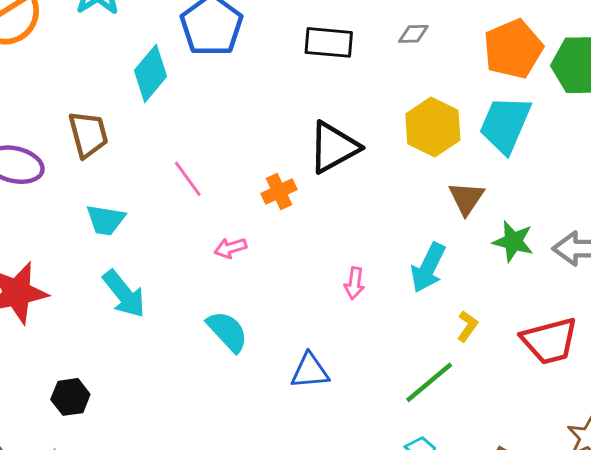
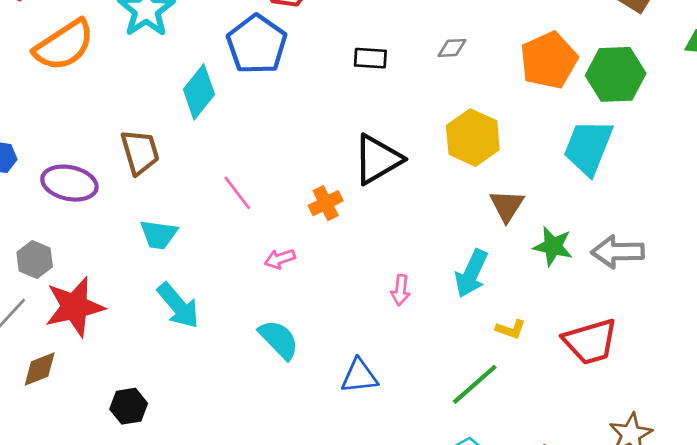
black rectangle: (329, 42) -> (370, 58), size x0.7
cyan trapezoid: (505, 125) -> (588, 147), moved
yellow L-shape: (467, 326) -> (511, 329), turned 76

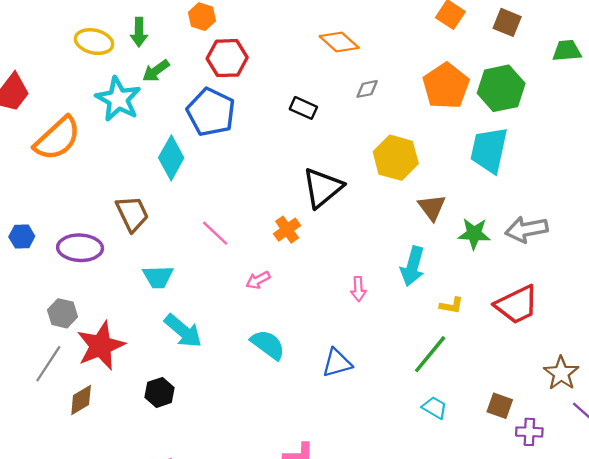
black rectangle: (370, 58) -> (303, 108), turned 30
black hexagon: (129, 406) -> (160, 392), moved

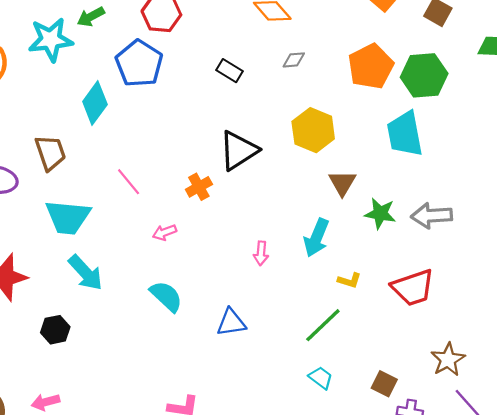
cyan star: (118, 99) -> (51, 40), turned 30
cyan trapezoid: (489, 150) -> (405, 134), turned -30
cyan trapezoid: (158, 277) -> (68, 217), size x1.5

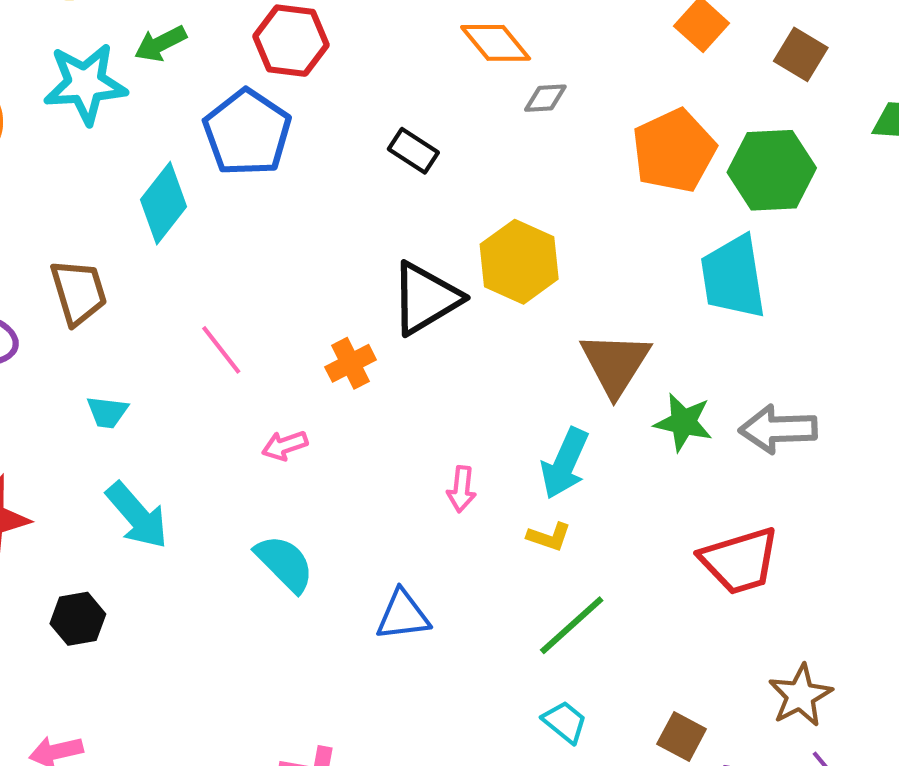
gray diamond: (294, 60) -> (545, 98), moved
yellow hexagon: (313, 130) -> (519, 262), moved
brown triangle: (342, 183) -> (615, 364), size x1.4
cyan trapezoid: (68, 217) -> (107, 412), size x0.5
yellow L-shape: (349, 280) -> (549, 537), moved

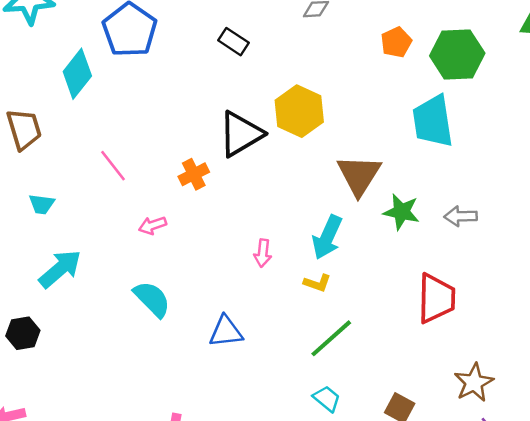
orange pentagon: (674, 151) -> (396, 42), size x0.6
gray arrow: (778, 429) -> (461, 216), size x0.7
cyan arrow: (137, 516) -> (60, 269), turned -90
red trapezoid: (740, 561) -> (436, 298), turned -72

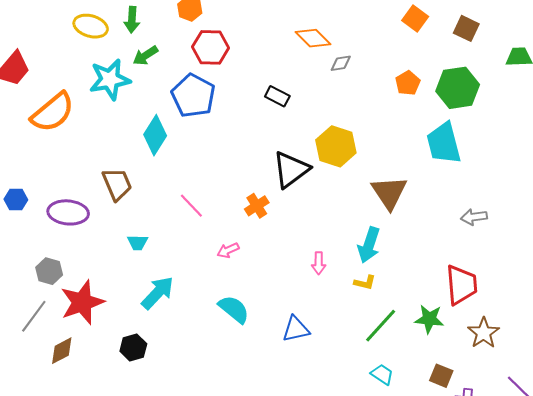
green star: (401, 212) -> (429, 319), moved
brown star: (474, 383) -> (484, 333), moved

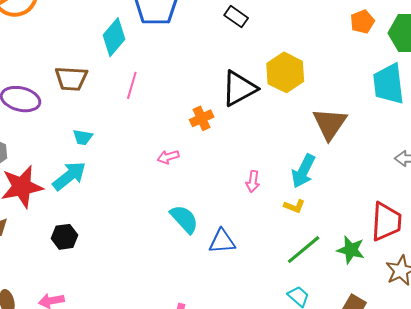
brown trapezoid: (117, 184) -> (71, 79), turned 108
pink line: (191, 206) -> (132, 85), moved, turned 52
cyan arrow: (158, 293) -> (69, 176), moved
cyan semicircle: (234, 309) -> (184, 219), moved

